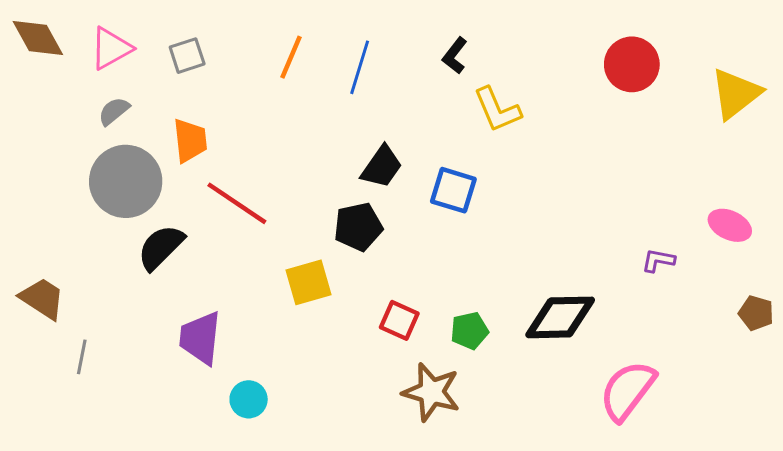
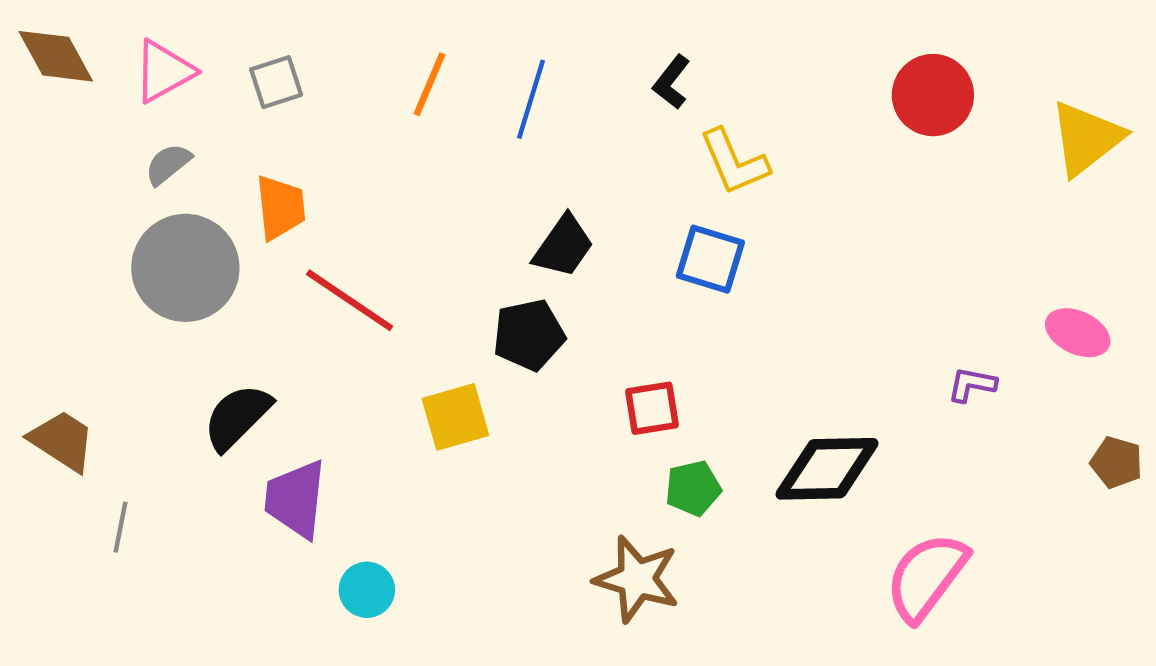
blue square: (453, 190) -> (710, 259), moved
black semicircle: (161, 247) -> (237, 417), moved
red square: (399, 320) -> (652, 408), moved, turned -33

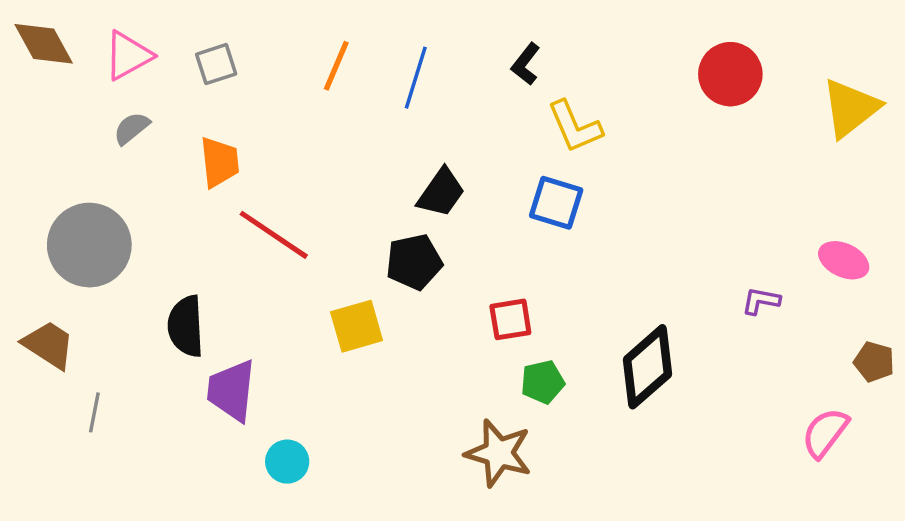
gray circle: (185, 268) -> (89, 245), moved
black semicircle: (237, 417) -> (186, 326), turned -48
black diamond: (827, 469) -> (647, 367), turned -40
pink semicircle: (926, 577) -> (825, 433), moved, size x0.7

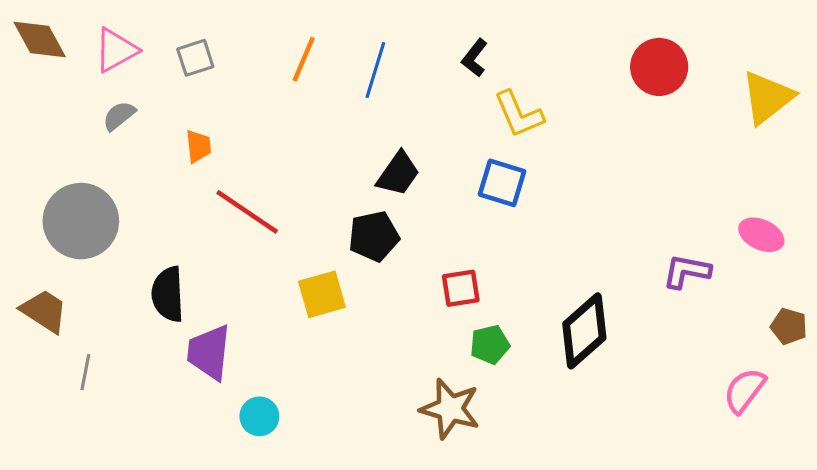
orange trapezoid: (220, 162) -> (198, 146), size x0.7
purple L-shape: (761, 301) -> (687, 271), size x1.4

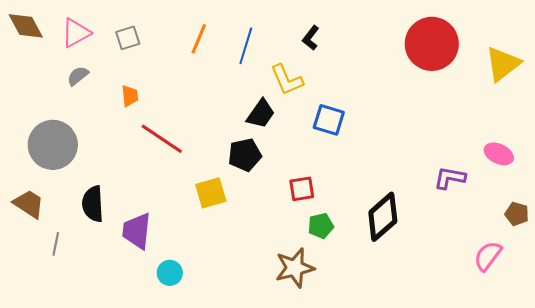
red circle: (659, 67) -> (432, 44), size x1.4
yellow L-shape: (519, 114) -> (287, 80), moved
black semicircle: (168, 294) -> (93, 204), moved
brown star: (450, 409) -> (295, 268), turned -30

